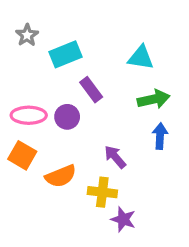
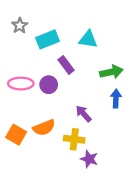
cyan triangle: (141, 58) -> (88, 39), moved
orange square: (22, 155) -> (16, 135), moved

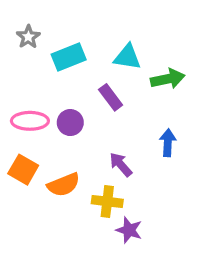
purple rectangle: (66, 65) -> (111, 97), moved
green arrow: (111, 72) -> (168, 79), moved
orange square: (16, 135) -> (23, 170), moved

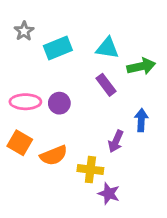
purple rectangle: (111, 97) -> (106, 85), moved
purple arrow: (121, 165) -> (116, 141), moved, turned -115

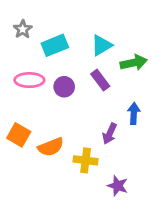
cyan triangle: (107, 48) -> (102, 45), turned -40
pink ellipse: (25, 102) -> (29, 80), moved
purple circle: (59, 103) -> (64, 87), moved
purple star: (109, 194) -> (118, 186), moved

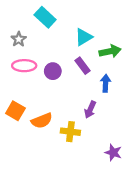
gray star: (23, 29) -> (19, 39), moved
cyan rectangle: (55, 45) -> (45, 17), moved, turned 65
blue arrow: (134, 113) -> (106, 83), moved
purple star: (118, 186) -> (113, 153), moved

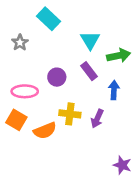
cyan triangle: (84, 37) -> (90, 40), turned -30
pink ellipse: (24, 66) -> (25, 91), moved
yellow cross: (70, 132) -> (70, 114), moved

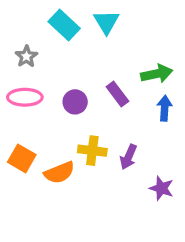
cyan triangle: (90, 40) -> (106, 22), moved
blue arrow: (114, 90) -> (165, 108), moved
pink ellipse: (25, 91) -> (25, 97), moved
purple star: (122, 165) -> (161, 188), moved

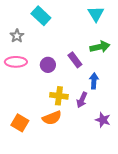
cyan triangle: (106, 22) -> (96, 14), moved
blue arrow: (165, 108) -> (94, 81), moved
orange square: (22, 158) -> (20, 123), moved
orange semicircle: (59, 173) -> (52, 118), moved

